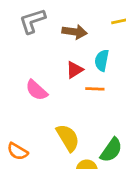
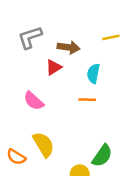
red triangle: (75, 70) -> (54, 67), moved
yellow semicircle: (68, 138) -> (44, 144), moved

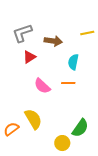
red triangle: (54, 67) -> (29, 57), moved
pink semicircle: (34, 101) -> (42, 86), moved
orange semicircle: (16, 157) -> (11, 129), turned 112

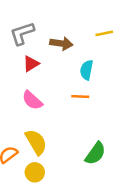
pink semicircle: (42, 86) -> (32, 100), moved
yellow circle: (62, 143) -> (35, 172), moved

